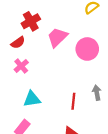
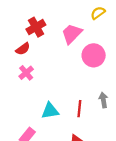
pink trapezoid: (57, 37) -> (72, 34), moved
cyan triangle: (32, 99) -> (50, 111), moved

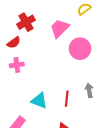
pink cross: (26, 73) -> (17, 65), turned 32
cyan triangle: (50, 111) -> (39, 101), turned 30

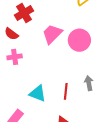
pink trapezoid: (60, 28) -> (52, 34), moved
red semicircle: (14, 43) -> (11, 34), turned 72

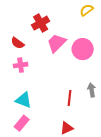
red cross: (24, 13) -> (41, 23), moved
cyan triangle: (38, 94) -> (24, 100), moved

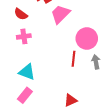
pink circle: (83, 49) -> (87, 38), moved
red line: (70, 98) -> (74, 59), moved

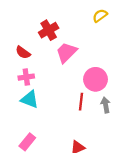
cyan triangle: (27, 72) -> (30, 99), moved

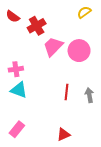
red semicircle: (23, 52) -> (13, 16), moved
pink circle: (95, 79) -> (79, 51), moved

